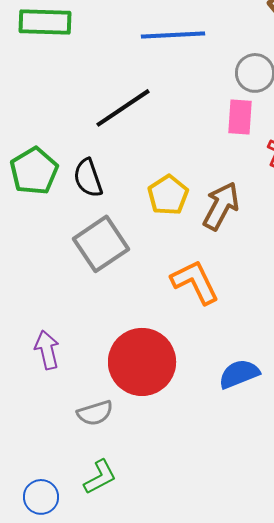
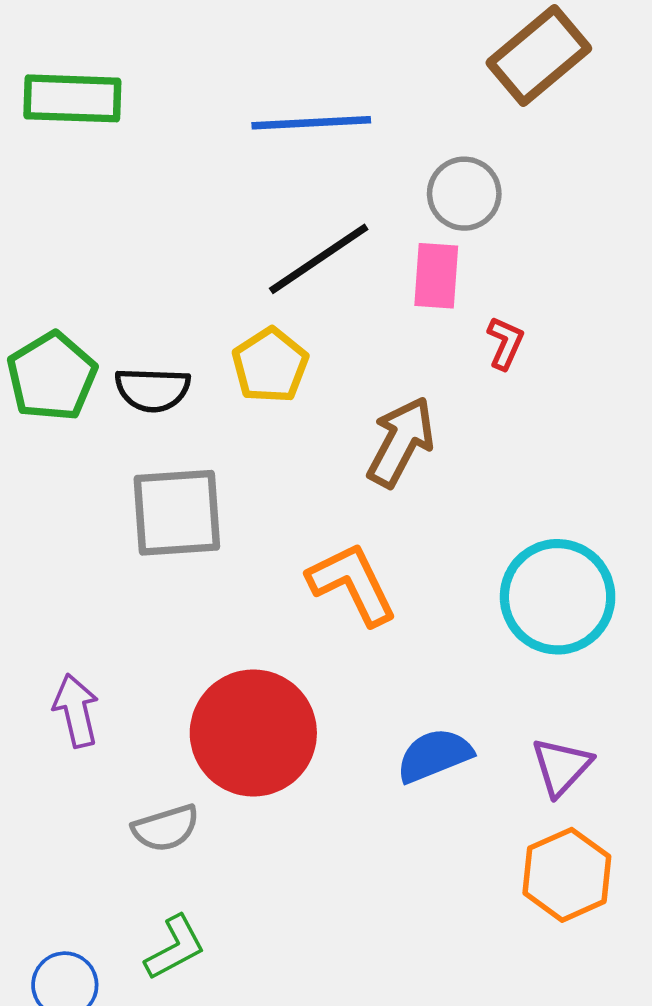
black line: (123, 108) -> (319, 259), moved
black semicircle: (88, 178) -> (153, 390), turned -69
yellow pentagon: (168, 195) -> (270, 365), moved
gray square: (101, 244) -> (177, 513), turned 30

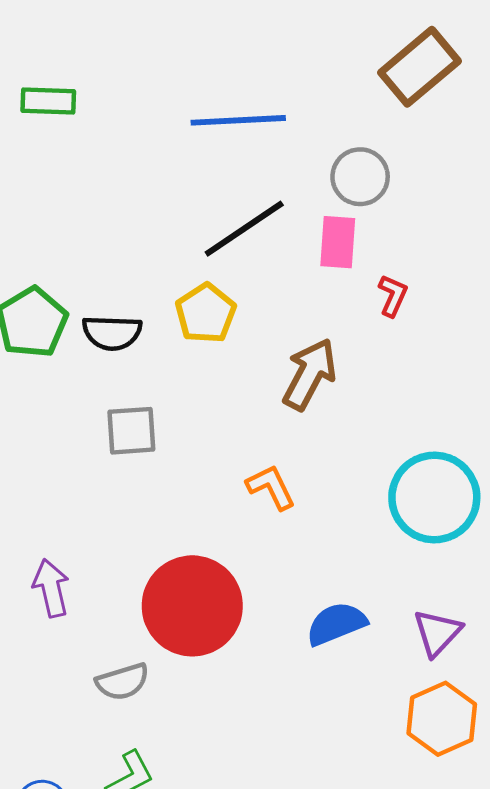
green rectangle: (72, 98) -> (48, 101), size x0.7
gray square: (177, 513) -> (131, 431), size x0.7
orange L-shape: (352, 584) -> (271, 487), size x0.7

